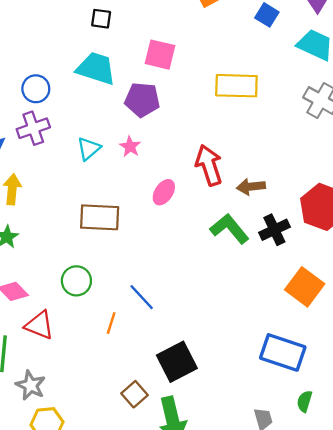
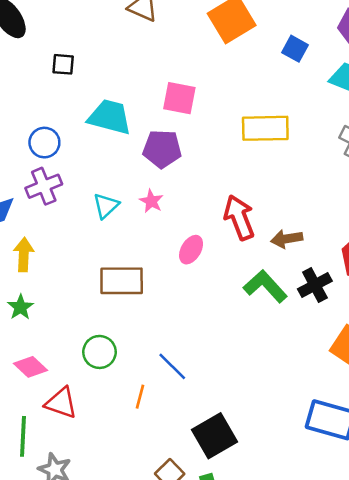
black square: (101, 19) -> (63, 64), moved

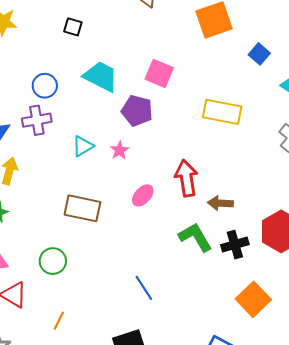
blue line: (172, 366) -> (144, 288), moved
orange line: (140, 397) -> (59, 321), moved

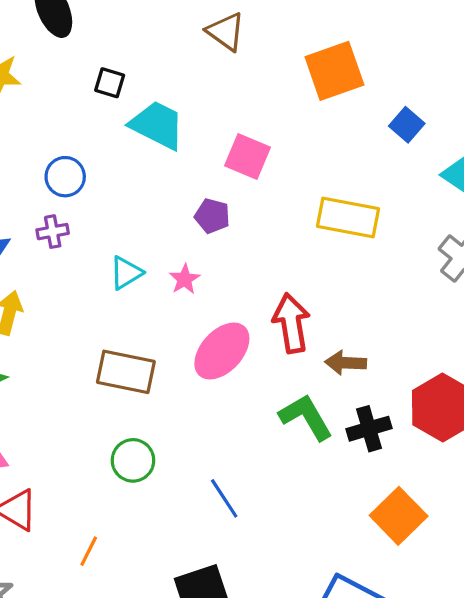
cyan trapezoid: (101, 76) -> (157, 125), moved
purple pentagon: (137, 111) -> (212, 216), size x0.7
purple cross: (37, 120) -> (53, 232), size x0.7
pink ellipse: (143, 195) -> (222, 351), size x1.6
green circle: (53, 261) -> (133, 460), moved

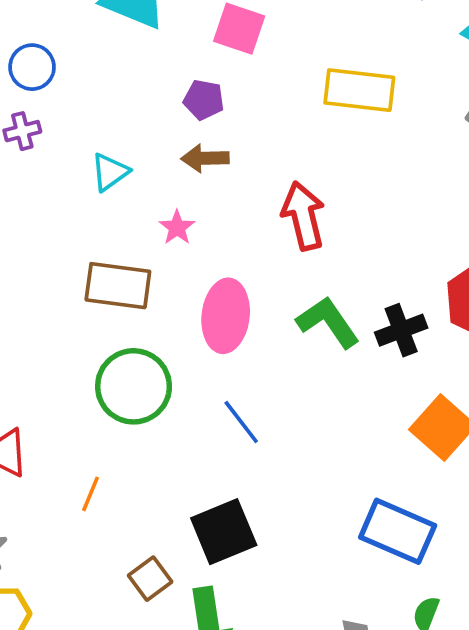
pink star: (185, 279) -> (177, 228), moved
pink ellipse: (222, 351) -> (226, 316), moved, turned -32
brown arrow: (346, 363) -> (205, 158), moved
green circle: (133, 460) -> (134, 386), size x1.5

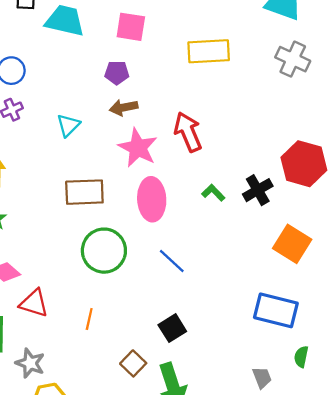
pink star: (177, 228) -> (138, 148), moved, size x1.8
green L-shape: (328, 322) -> (213, 193), size x0.6
black square: (224, 532) -> (172, 328), size x0.7

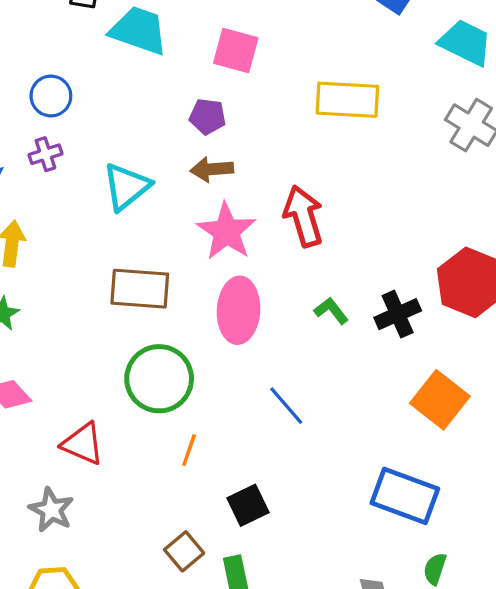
cyan triangle: (68, 125) -> (127, 187), size x1.4
blue line: (172, 261) -> (286, 406), moved
red triangle: (34, 303) -> (83, 444), moved
orange line: (89, 319) -> (189, 450), moved
gray star: (30, 363) -> (51, 510), moved

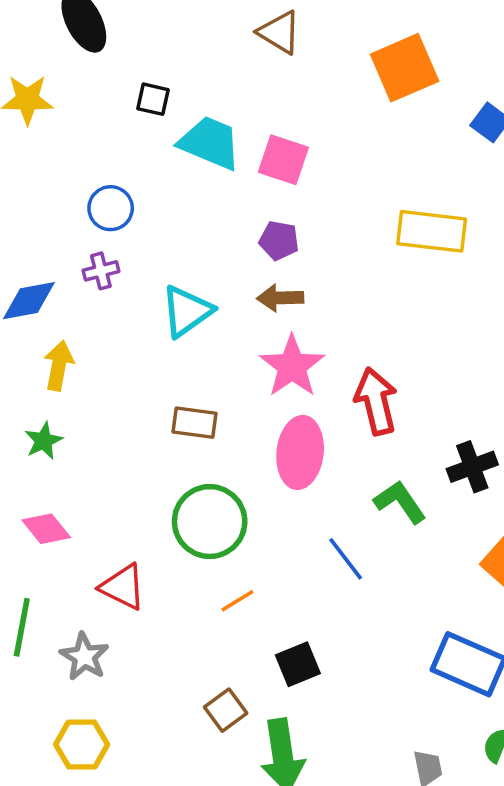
pink square: (236, 51) -> (283, 160), moved
red arrow: (303, 216) -> (376, 401), moved
brown rectangle: (140, 289) -> (194, 423), size x0.7
green L-shape: (331, 311) -> (400, 502), moved, size x1.4
orange line: (189, 450) -> (237, 601), turned 36

